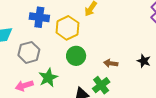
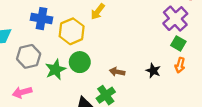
green star: (48, 78) -> (55, 69), moved

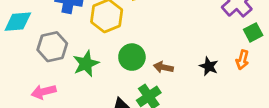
green square: (178, 43) -> (253, 32), moved, turned 32
green circle: (80, 62) -> (132, 57), moved

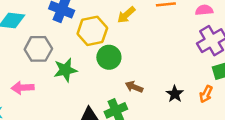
green circle: (132, 57) -> (109, 57), moved

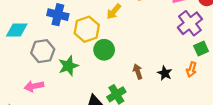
brown arrow: (134, 87) -> (138, 72), moved, turned 56

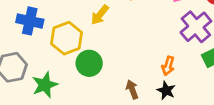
orange arrow: (191, 70) -> (168, 66), moved

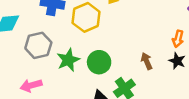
green circle: (89, 63) -> (99, 62), moved

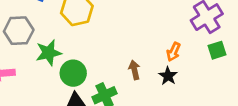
green circle: (99, 62) -> (73, 73), moved

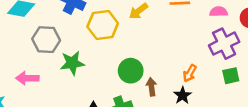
green circle: (73, 73) -> (131, 71), moved

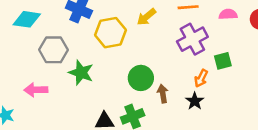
purple cross: (224, 44) -> (192, 39), moved
green star: (72, 63) -> (81, 73), turned 30
green square: (231, 76) -> (223, 61), moved

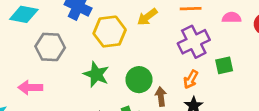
green star: (81, 73) -> (96, 74), moved
orange arrow: (201, 78) -> (191, 79), moved

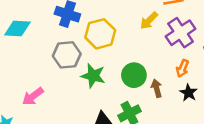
yellow arrow: (147, 17) -> (149, 21), moved
gray hexagon: (50, 47) -> (67, 55), moved
pink arrow: (30, 87) -> (33, 96), turned -30

